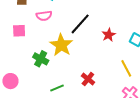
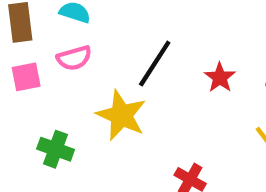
pink square: (19, 31) -> (26, 77), moved
green cross: (41, 59) -> (56, 149), moved

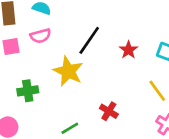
green cross: (56, 149) -> (28, 91), turned -30

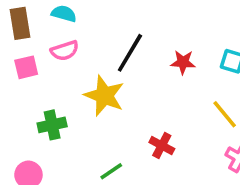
red star: (128, 50) -> (183, 62), turned -30

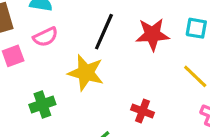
red star: (183, 62) -> (152, 34), size x1.5

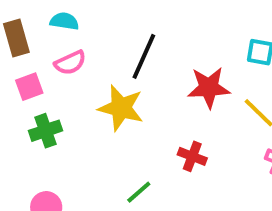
red star: (152, 34) -> (209, 88), moved
green cross: (42, 104) -> (46, 131), moved

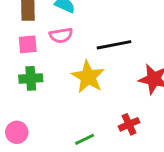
black line: (144, 56) -> (114, 45), turned 40
red cross: (192, 156) -> (129, 124), turned 30

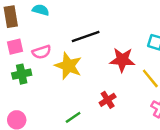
pink semicircle: (61, 35) -> (42, 52), moved

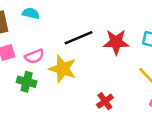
red star: (122, 60) -> (116, 42), moved
green cross: (22, 74) -> (27, 82), moved, turned 30

